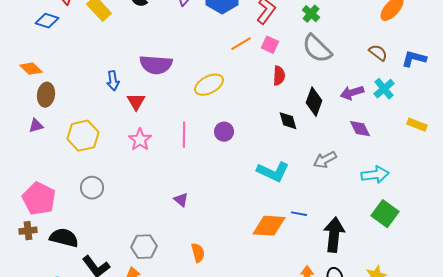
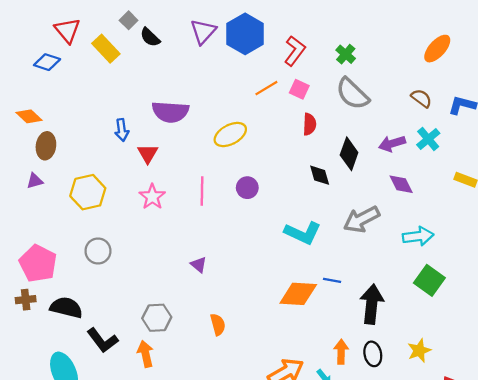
gray arrow: (325, 160) -> (361, 219), size x1.4

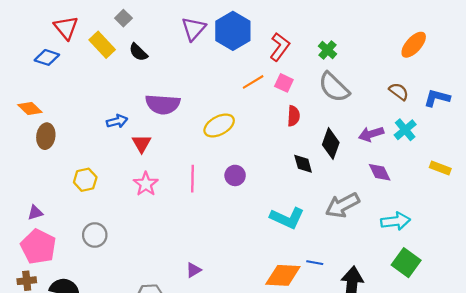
black semicircle: (150, 37) -> (138, 52), moved
blue arrow: (122, 130) -> (117, 121), turned -96
purple triangle: (35, 181) -> (35, 213), moved
yellow hexagon: (88, 192) -> (85, 180), size x0.7
purple triangle: (199, 265) -> (194, 270), moved, turned 49

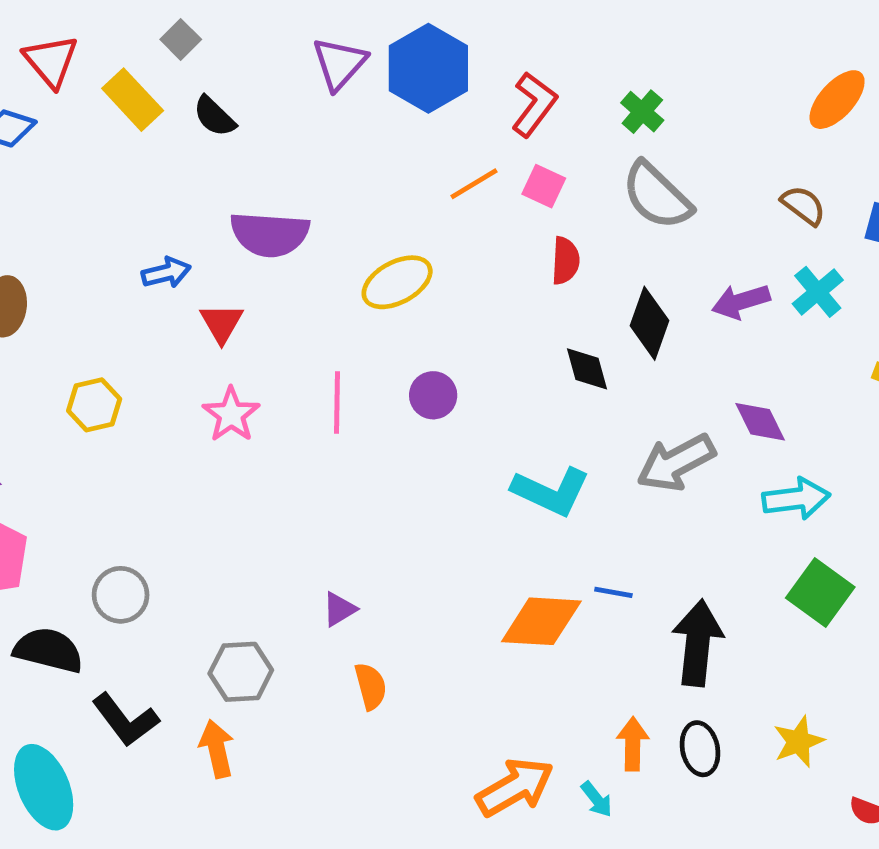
purple diamond: (380, 172) -> (760, 422), moved
gray circle: (95, 235) -> (121, 595), moved

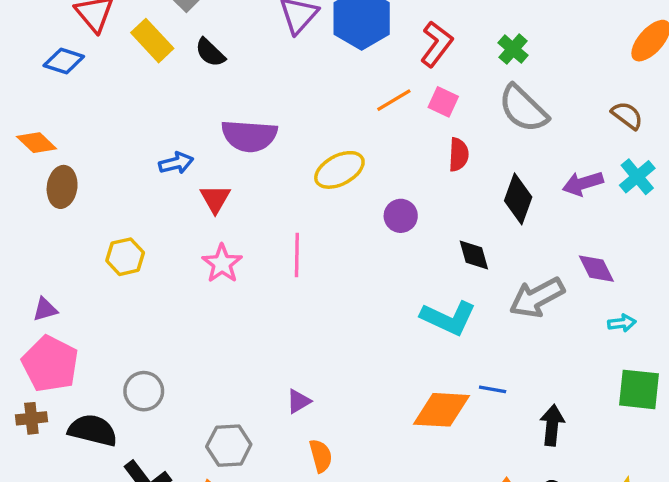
black diamond: (587, 369) -> (474, 255), moved
purple circle: (433, 395) -> (401, 216), moved
cyan arrow: (796, 499) -> (622, 323), size x0.6
green square: (820, 592) -> (639, 389), turned -30
black arrow: (698, 643) -> (552, 425), size x0.7

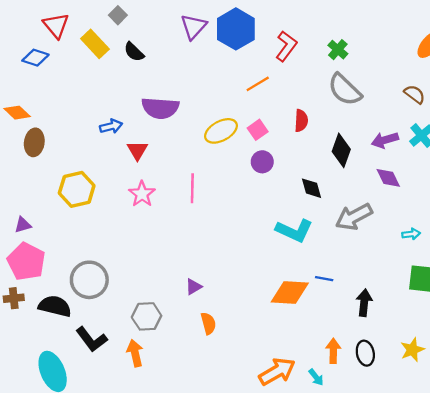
pink square: (443, 102) -> (258, 130), moved, turned 30
yellow hexagon: (125, 257) -> (77, 189), size x1.4
purple diamond: (596, 269) -> (388, 178), moved
gray circle: (144, 391) -> (89, 280), size x1.4

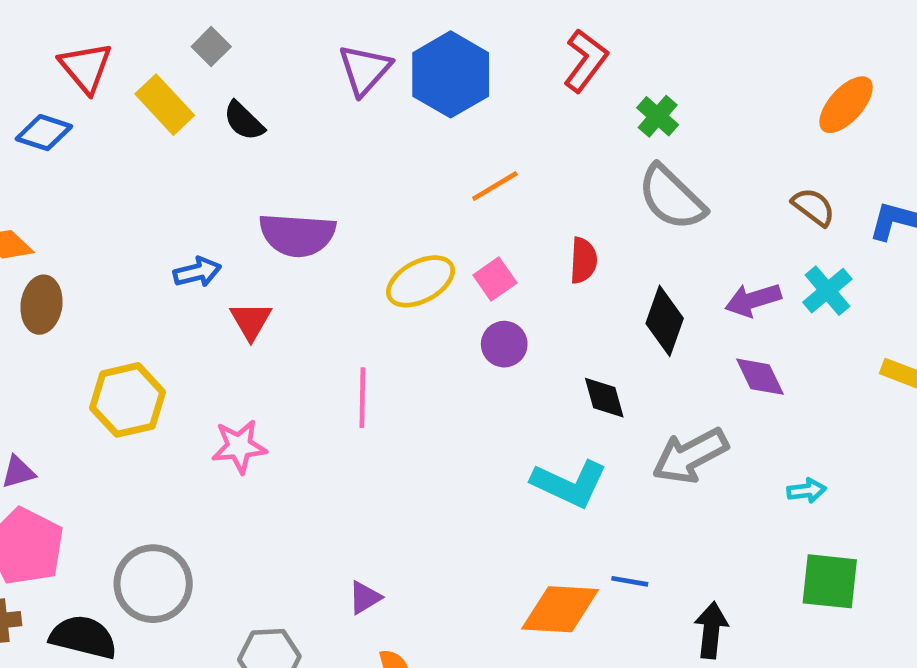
red L-shape: (286, 46) -> (586, 60), moved
pink star: (142, 194) -> (239, 446), moved, turned 30

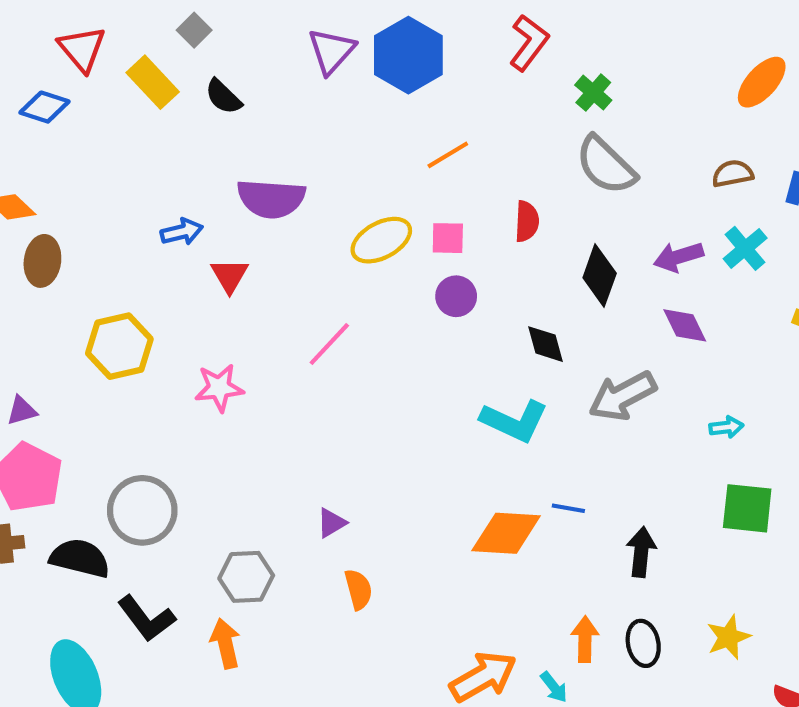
brown semicircle: (813, 207) -> (733, 174), turned -48
pink square: (495, 279) -> (448, 238), turned 36
pink line: (362, 398) -> (329, 344), turned 42

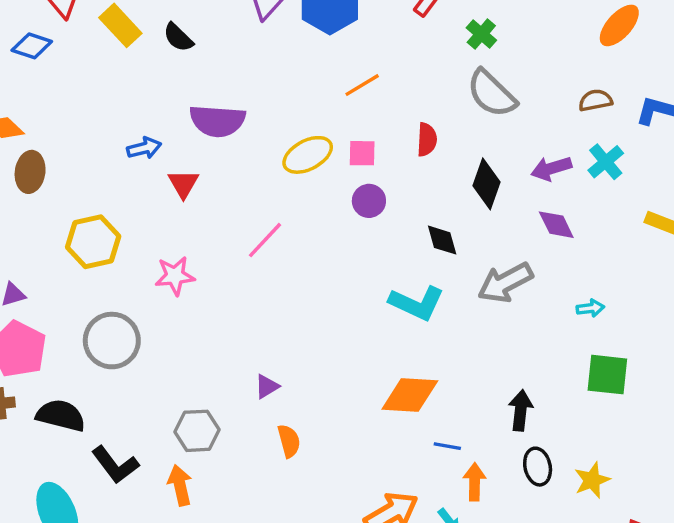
blue line: (568, 508) -> (447, 446), moved
gray circle: (142, 510) -> (112, 341), moved
black ellipse: (643, 643) -> (538, 467), moved

